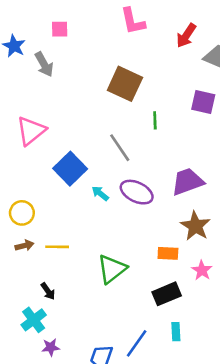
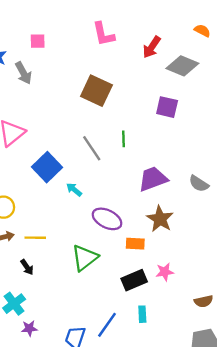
green line: (155, 120) -> (123, 139), moved
purple ellipse: (137, 192) -> (107, 219), moved
pink star: (202, 270) -> (165, 272), moved, turned 30
black arrow: (48, 291) -> (27, 267), moved

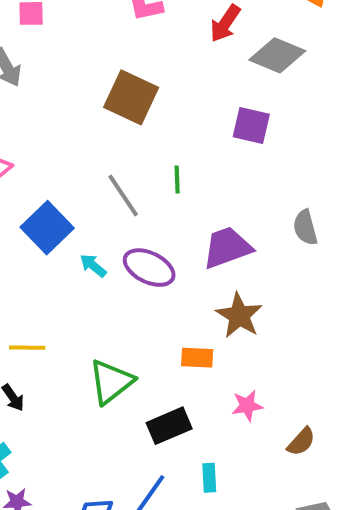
gray semicircle: (199, 184) -> (305, 228), moved, turned 42
purple ellipse: (107, 219) -> (149, 268), moved
black rectangle: (134, 280) -> (169, 426), moved
brown semicircle: (204, 301) -> (301, 442), moved, turned -36

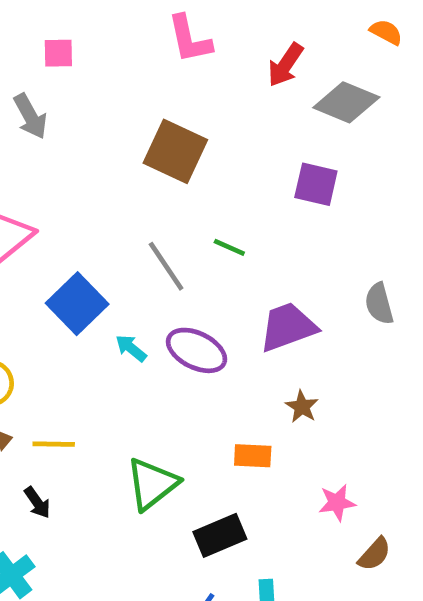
green line: (177, 180) -> (229, 247), turned -64
brown star: (239, 316) -> (302, 407), size x0.6
pink star: (247, 406) -> (337, 503), moved

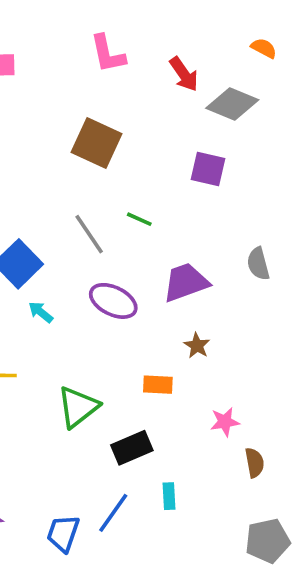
red arrow: (285, 65) -> (184, 74), turned -69
cyan arrow: (131, 348) -> (41, 312), moved
brown semicircle: (374, 554) -> (255, 463), turned -52

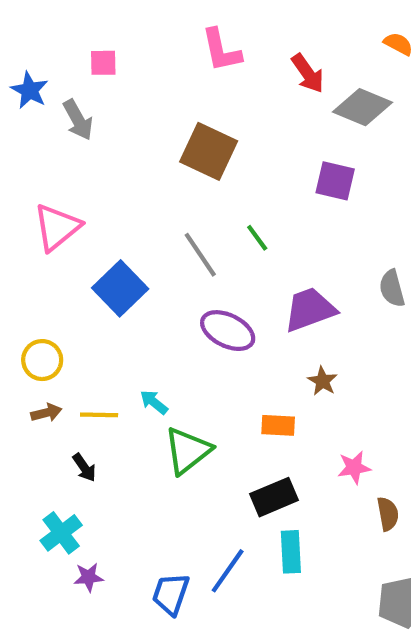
green line: (139, 219) -> (257, 238), turned 30
cyan arrow: (41, 312) -> (154, 402), moved
black rectangle: (132, 448) -> (274, 497), moved
cyan rectangle: (169, 496) -> (291, 552), size x1.4

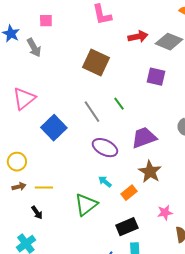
red arrow: (308, 73) -> (138, 37), moved, turned -66
brown star: (322, 381) -> (150, 172), size x1.6
cyan arrow: (154, 402) -> (105, 182), moved
orange rectangle: (278, 425) -> (129, 193), turned -42

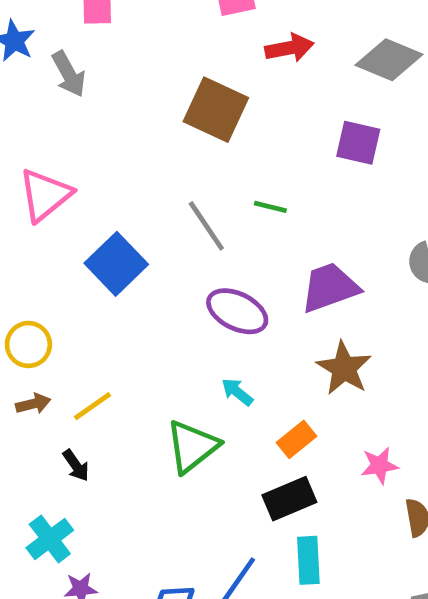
red arrow: (138, 37) -> (289, 48), moved
green line: (119, 104) -> (270, 207), turned -40
yellow line: (44, 188) -> (92, 406), turned -36
orange rectangle: (129, 193) -> (297, 439), moved

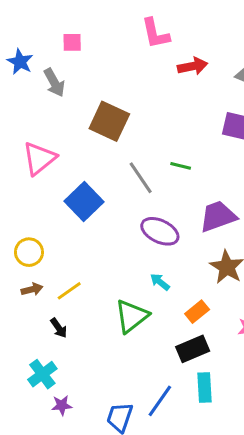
brown square: (216, 110) -> (109, 121), moved

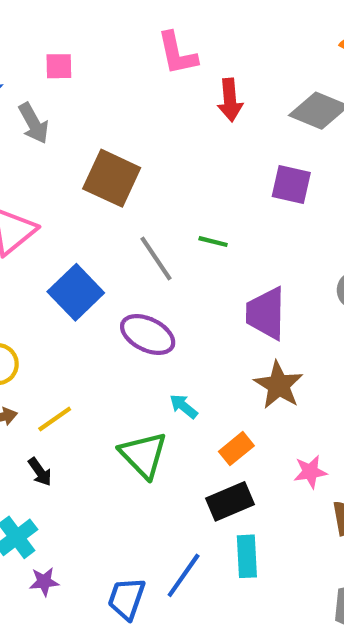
red arrow: (193, 66) -> (230, 100), turned 96
purple trapezoid: (218, 216) -> (266, 313), turned -69
purple ellipse: (160, 231) -> (148, 335), moved
green triangle: (132, 316) -> (143, 455), turned -36

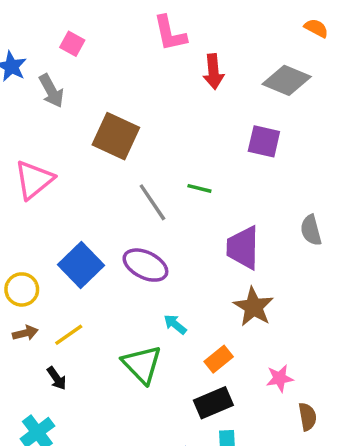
pink square: (59, 66) -> (72, 44), turned 30
blue square: (76, 292) -> (81, 265), moved

